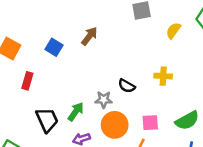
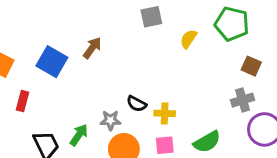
blue square: (54, 47) -> (52, 62), size x1.5
yellow cross: (163, 76) -> (165, 113), moved

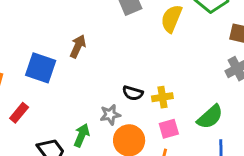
yellow semicircle: (189, 39) -> (171, 19), size x1.4
red rectangle: (22, 101) -> (19, 113), turned 36

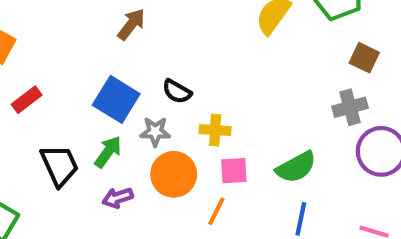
blue square: (41, 68) -> (116, 99), moved
black semicircle: (133, 93) -> (177, 91), moved
yellow cross: (162, 97) -> (215, 130), moved

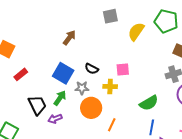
pink square: (234, 171) -> (123, 70), moved
purple arrow: (118, 198) -> (55, 119), moved

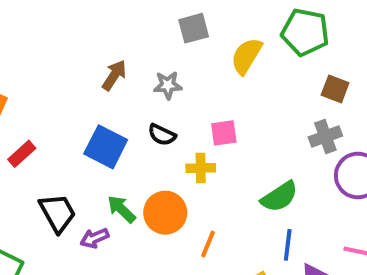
gray star: (82, 88) -> (168, 85), moved
green arrow: (60, 98) -> (121, 209), moved, turned -77

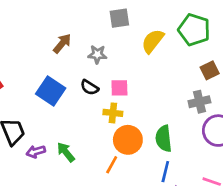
brown square: (335, 89) -> (210, 70), turned 36
pink square: (224, 133) -> (119, 88), moved
green semicircle: (279, 197) -> (164, 139), turned 110
green arrow: (121, 209) -> (66, 152), moved
orange circle: (165, 213) -> (128, 140), moved

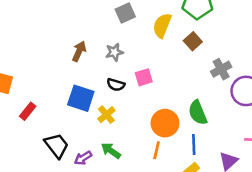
brown square: (210, 70) -> (193, 41), moved
yellow cross: (113, 113) -> (106, 115), moved, turned -30
blue line: (165, 172) -> (194, 144), moved

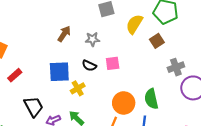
blue square: (81, 98) -> (59, 72), turned -30

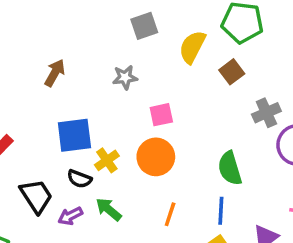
brown arrow: (64, 34) -> (55, 73), moved
black semicircle: (89, 66) -> (79, 179), moved
orange circle: (124, 103) -> (156, 157), moved

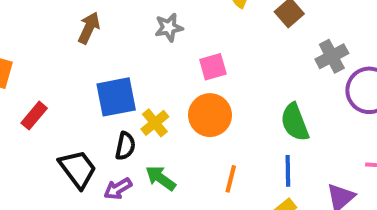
black semicircle: (79, 179) -> (125, 146), turned -95

